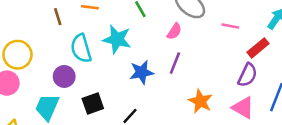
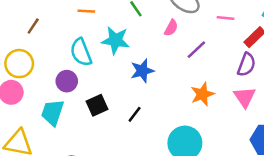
brown line: (58, 17) -> (33, 26), moved, turned 56
purple line: (175, 63) -> (196, 50), moved, turned 30
orange star: (200, 101) -> (202, 94), turned 30
pink triangle: (243, 108) -> (245, 97), turned 30

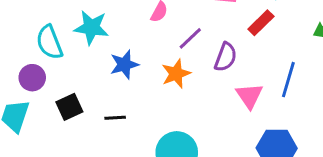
purple semicircle: (246, 65) -> (226, 57), moved
orange star: (202, 94) -> (176, 74), moved
black line: (135, 114) -> (115, 118), turned 49

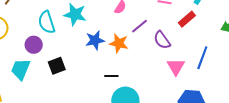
purple semicircle: (226, 57) -> (162, 40), turned 120
orange star: (176, 74) -> (119, 43), moved, turned 30
black line: (115, 118) -> (111, 76), moved

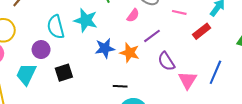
purple semicircle: (162, 40) -> (166, 61), moved

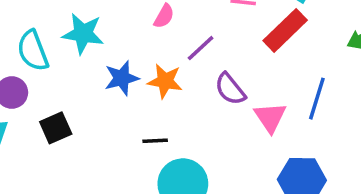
red rectangle: (202, 31) -> (285, 30), size x1.4

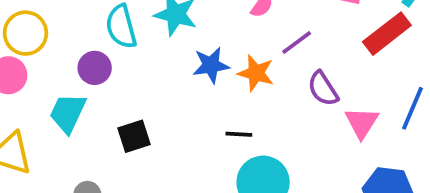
black square: (56, 128) -> (134, 136), moved

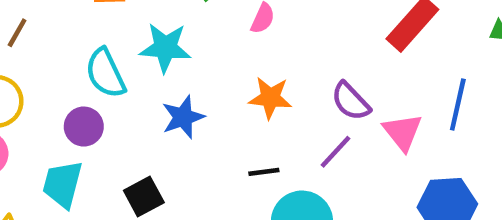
purple line: (297, 43) -> (335, 152), moved
blue star: (211, 65) -> (183, 117), moved

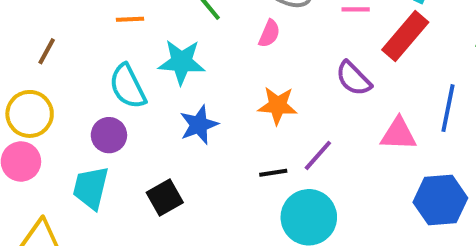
purple semicircle: (351, 101) -> (353, 78), moved
pink triangle: (403, 132) -> (398, 134), turned -48
purple line: (335, 152) -> (318, 155), moved

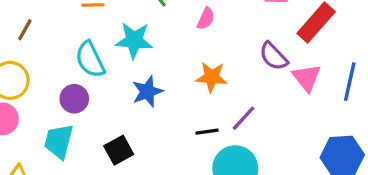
pink triangle: (398, 134) -> (307, 78), moved, turned 48

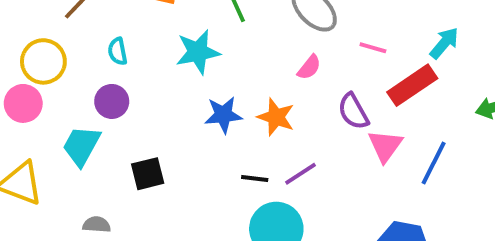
pink semicircle: (206, 19) -> (309, 67), moved
cyan star: (134, 40) -> (198, 52), turned -30
cyan semicircle: (90, 59) -> (118, 51), moved, size x0.6
blue star: (147, 92) -> (223, 115), moved

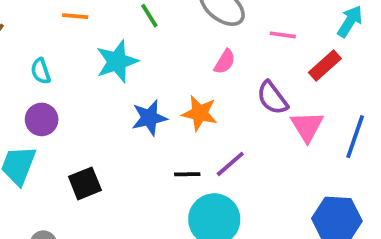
red rectangle: (412, 85) -> (325, 65), size x0.7

